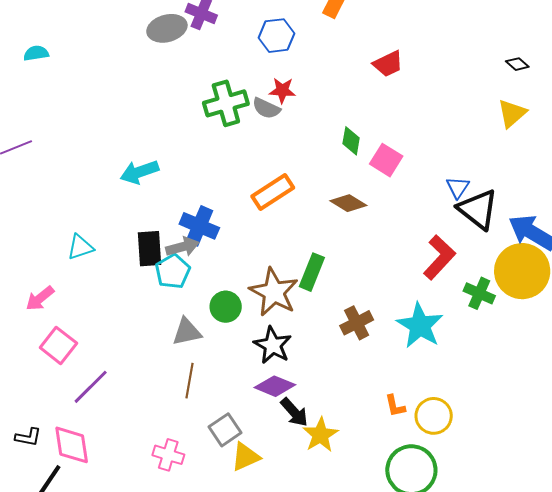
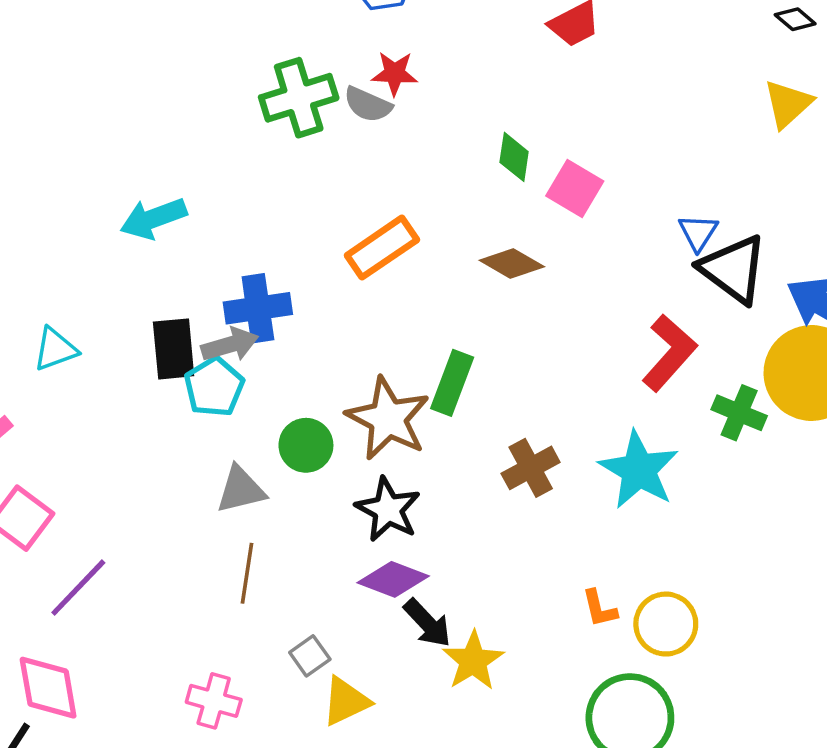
blue cross: (199, 226) -> (258, 308), turned -30
gray square: (225, 430) -> (310, 656), size x0.7

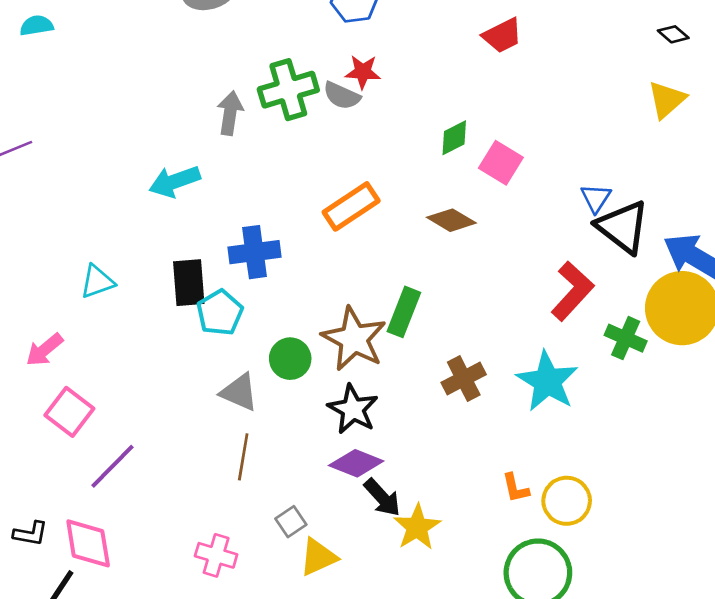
green diamond: (514, 157) -> (454, 138), turned 54
gray arrow: (230, 345) -> (230, 113), moved, turned -66
gray triangle: (241, 490) -> (239, 392), turned 36

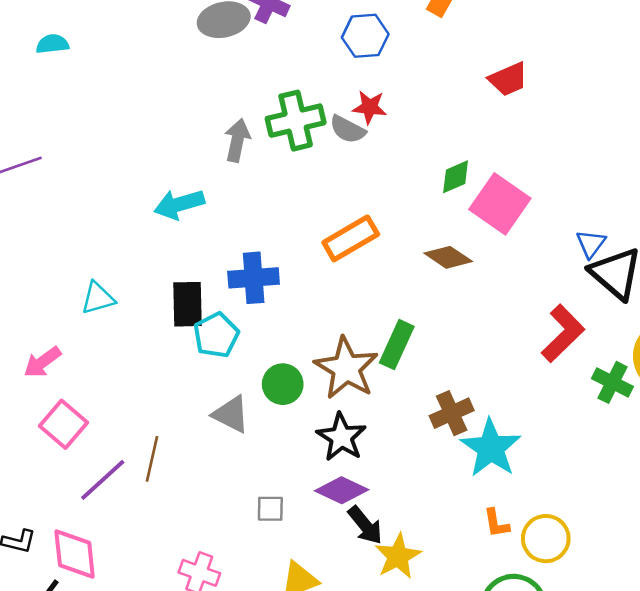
pink square: (501, 163) -> (500, 204), size x1.4
cyan star: (547, 381) -> (491, 448), moved
brown line: (243, 457) -> (152, 459), moved
gray square: (291, 522) -> (270, 509), moved, turned 32

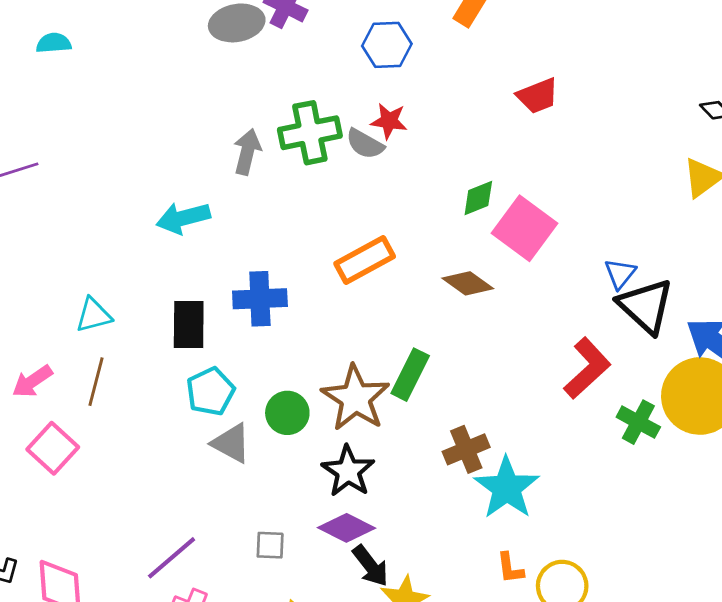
cyan pentagon: (216, 335) -> (210, 391), moved
brown line: (152, 459) -> (96, 382), moved
purple line: (103, 480) -> (172, 558), moved

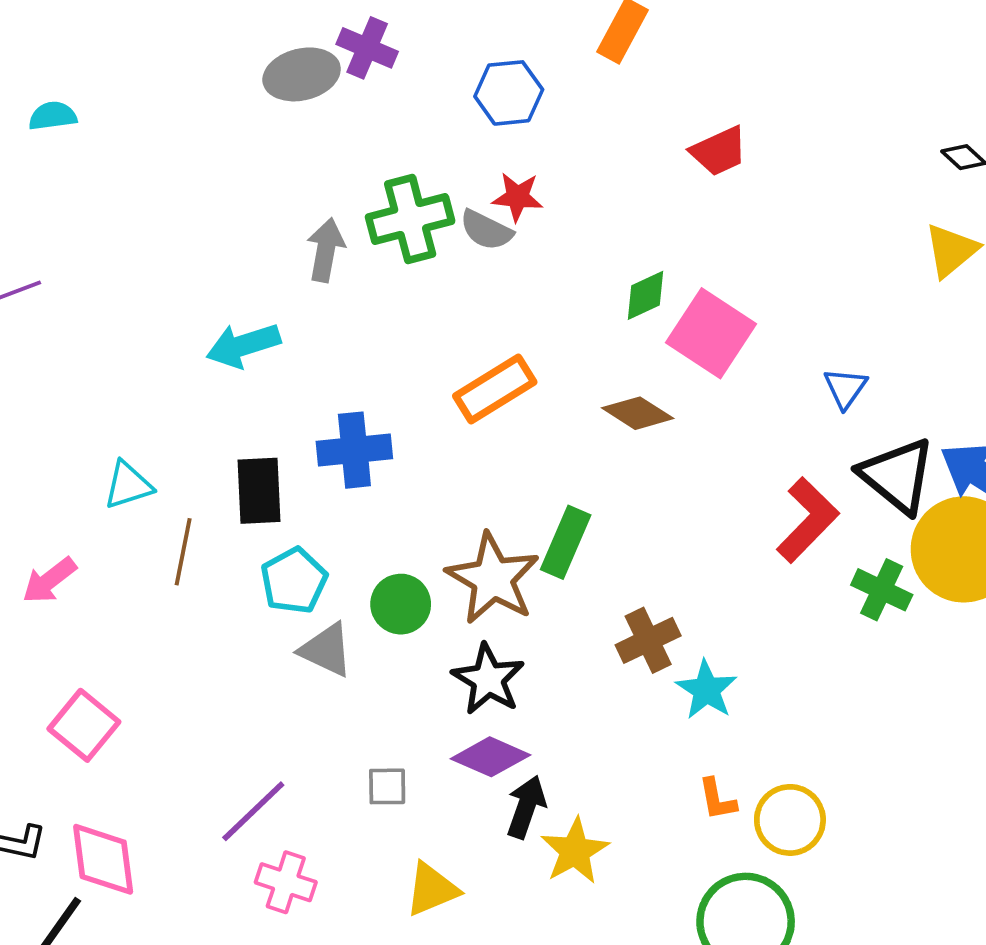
black triangle: (646, 306) -> (897, 476), moved
brown line: (96, 382) -> (183, 552), moved
pink square: (53, 448) -> (84, 725), moved
cyan star: (507, 488) -> (706, 690), size x0.7
black arrow: (370, 566) -> (526, 807), turned -120

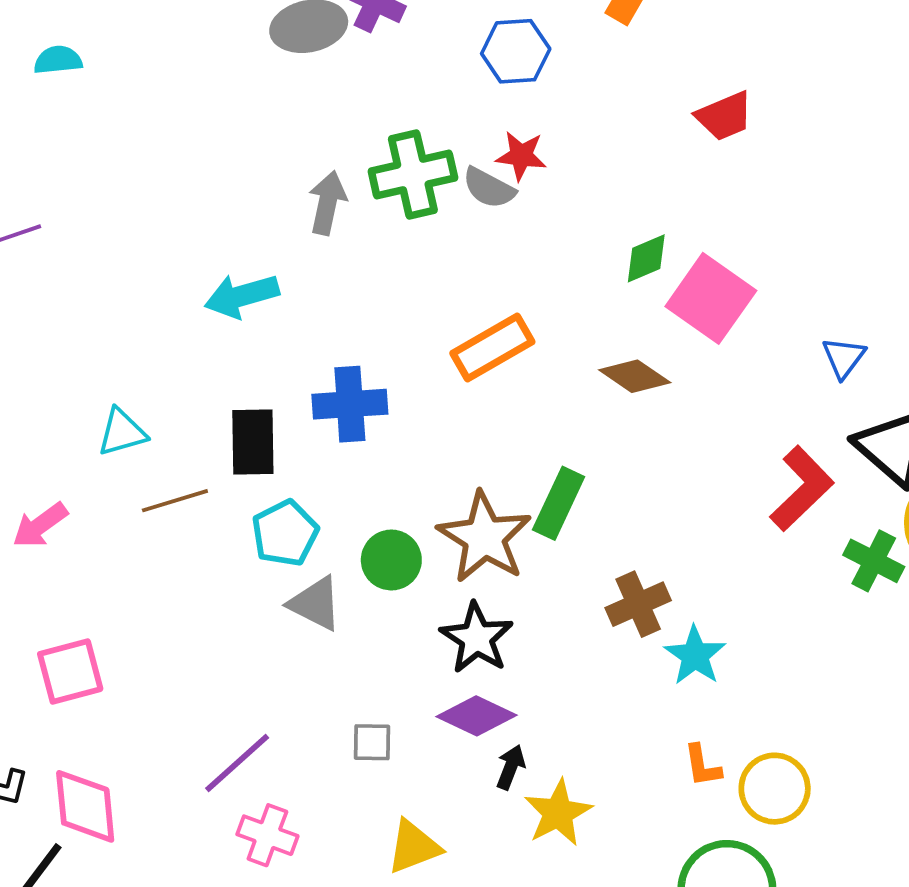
brown line: (183, 552) -> (175, 501), turned 60
pink square: (84, 725) -> (70, 671), turned 34
black arrow: (526, 807) -> (511, 767), size x0.7

